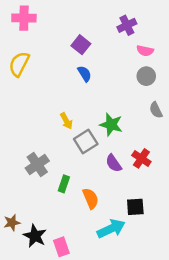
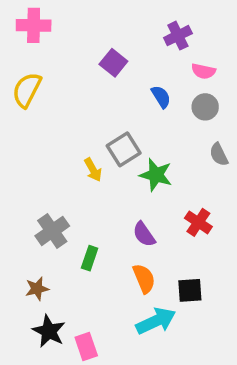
blue semicircle: (84, 74) -> (161, 97), moved
gray square: (86, 142) -> (124, 149), moved
purple semicircle: (114, 163) -> (144, 234), moved
orange semicircle: (91, 198) -> (144, 278), moved
brown star: (12, 223) -> (37, 289), moved

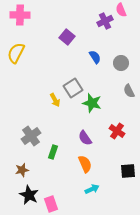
pink semicircle: (203, 71) -> (121, 10), moved, turned 56
black square: (190, 290) -> (128, 171), moved
cyan arrow: (156, 321) -> (92, 189), size x0.6

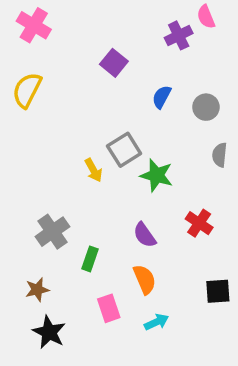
pink cross: (20, 15) -> (34, 25), turned 30
blue semicircle: (95, 57) -> (162, 97), turned -120
gray semicircle: (129, 91) -> (220, 155), turned 32
pink rectangle: (51, 204) -> (109, 308), moved

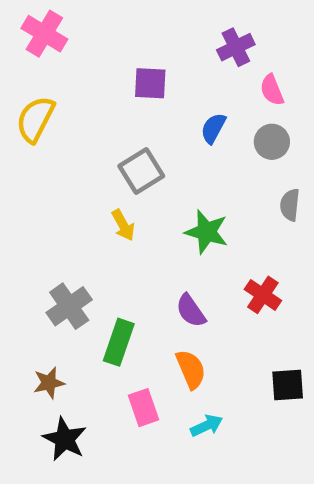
pink semicircle: (206, 17) -> (272, 90), moved
purple square: (114, 63) -> (150, 83), turned -36
gray square: (124, 150) -> (141, 171), moved
green rectangle: (90, 259) -> (119, 342), size x1.4

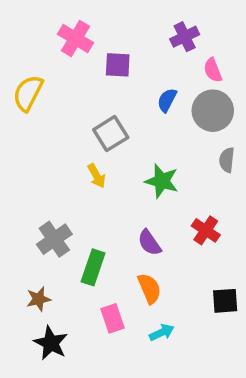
pink cross: (44, 34) -> (75, 38), moved
gray circle: (272, 142) -> (213, 111), size x1.5

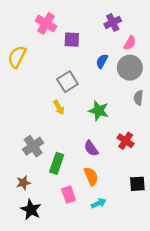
pink semicircle: (213, 70) -> (130, 43), turned -128

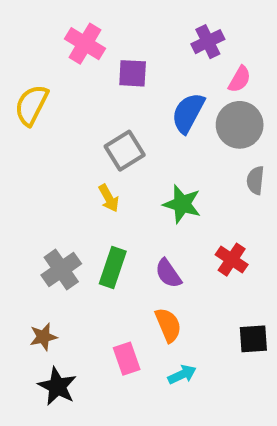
blue semicircle: (102, 61) -> (188, 113), size x1.5
green rectangle: (57, 163) -> (113, 267), moved

